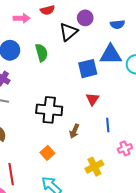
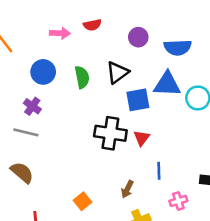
blue semicircle: (117, 24) -> (178, 47), size x1.5
black triangle: (69, 32) -> (117, 72), moved
black cross: (49, 110) -> (110, 133), moved
brown arrow: (74, 131) -> (127, 189), moved

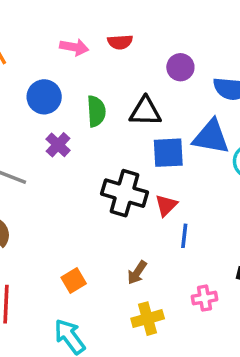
black triangle: (117, 72) -> (145, 111), turned 30
purple cross: (32, 106) -> (58, 145), moved
blue line: (159, 171) -> (184, 236), moved

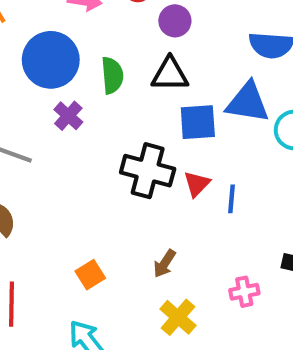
purple circle: (180, 67) -> (175, 21), moved
blue circle: (44, 97) -> (51, 60), size x1.4
blue line: (184, 236) -> (232, 199), moved
yellow cross: (148, 319) -> (178, 317), turned -32

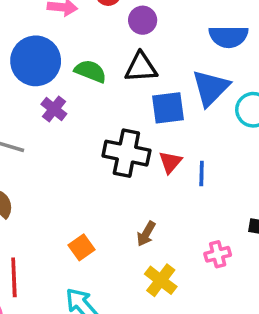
green semicircle: (112, 75) -> (90, 71), turned -60
blue triangle: (248, 102) -> (211, 88), turned -51

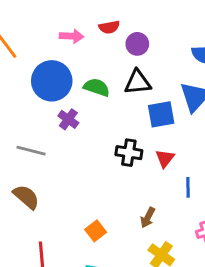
black cross: (126, 153) -> (129, 153), size x0.7
blue line: (202, 173) -> (188, 187), moved

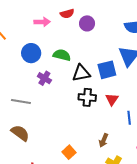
blue circle: (52, 81) -> (31, 53), size x0.7
black triangle: (138, 82) -> (81, 73), moved

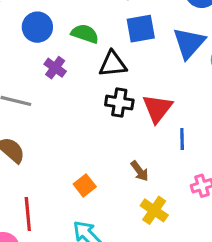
blue square: (107, 70) -> (141, 29), moved
red triangle: (112, 99) -> (157, 108), size x1.5
brown arrow: (104, 140) -> (140, 171), turned -64

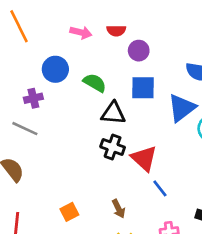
purple cross: (55, 68) -> (33, 98), moved, turned 30
red triangle: (157, 108) -> (144, 158), turned -36
blue line: (182, 139) -> (160, 188), turned -48

